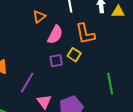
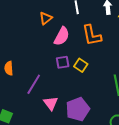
yellow square: (74, 55) -> (81, 65), moved

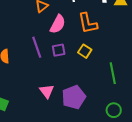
yellow square: (81, 65) -> (85, 51), moved
purple line: (34, 84) -> (37, 47), moved, turned -50

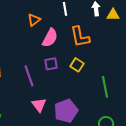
purple line: (37, 47) -> (29, 76), moved

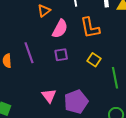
yellow square: (77, 65) -> (94, 60), moved
purple line: (29, 76) -> (29, 53), moved

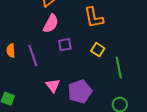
pink semicircle: (60, 29) -> (51, 24), moved
purple line: (29, 53) -> (33, 56), moved

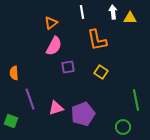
purple line: (33, 56) -> (30, 99), moved
green line: (119, 68) -> (136, 100), moved
pink triangle: (53, 86) -> (56, 108), turned 49

